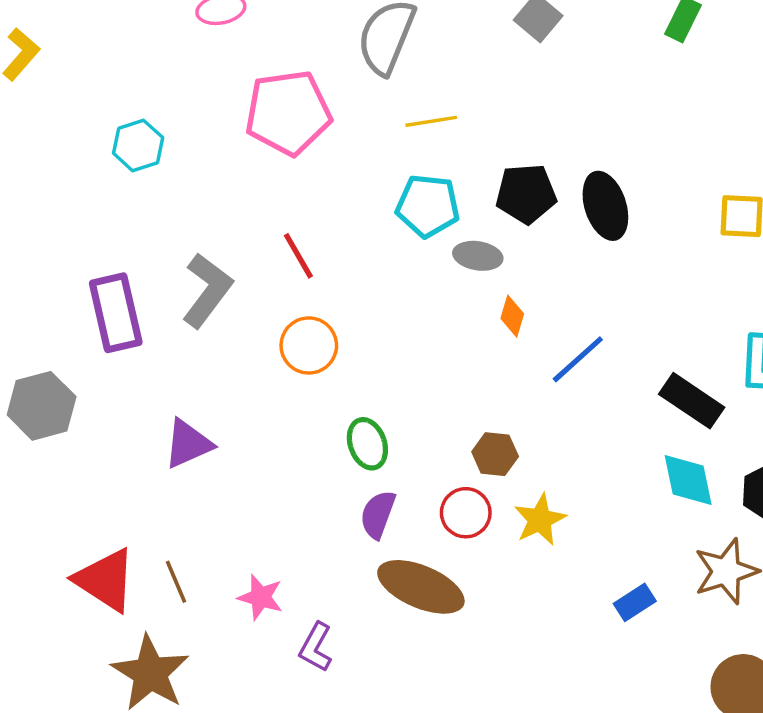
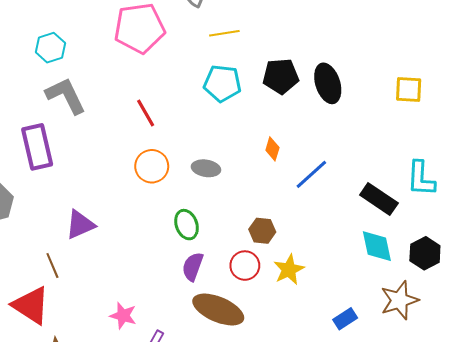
gray ellipse: (478, 256) -> (206, 168), moved
gray L-shape: (207, 290) -> (66, 96), moved, turned -63
brown line: (176, 582) -> (52, 266), moved

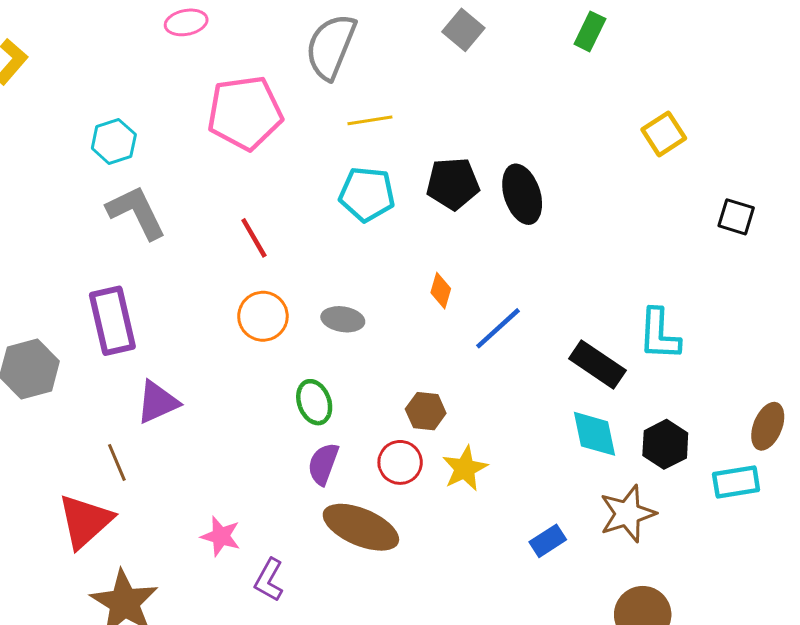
yellow square: (409, 90) -> (664, 134), moved, turned -36
purple rectangle: (37, 147) -> (112, 321), moved
red triangle: (31, 305) -> (85, 521), turned 45

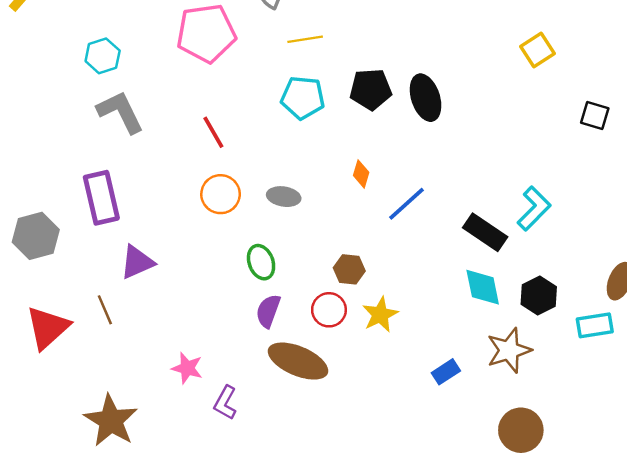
cyan L-shape: (659, 334) -> (534, 208), turned -138
red triangle: (85, 521) -> (48, 328), moved

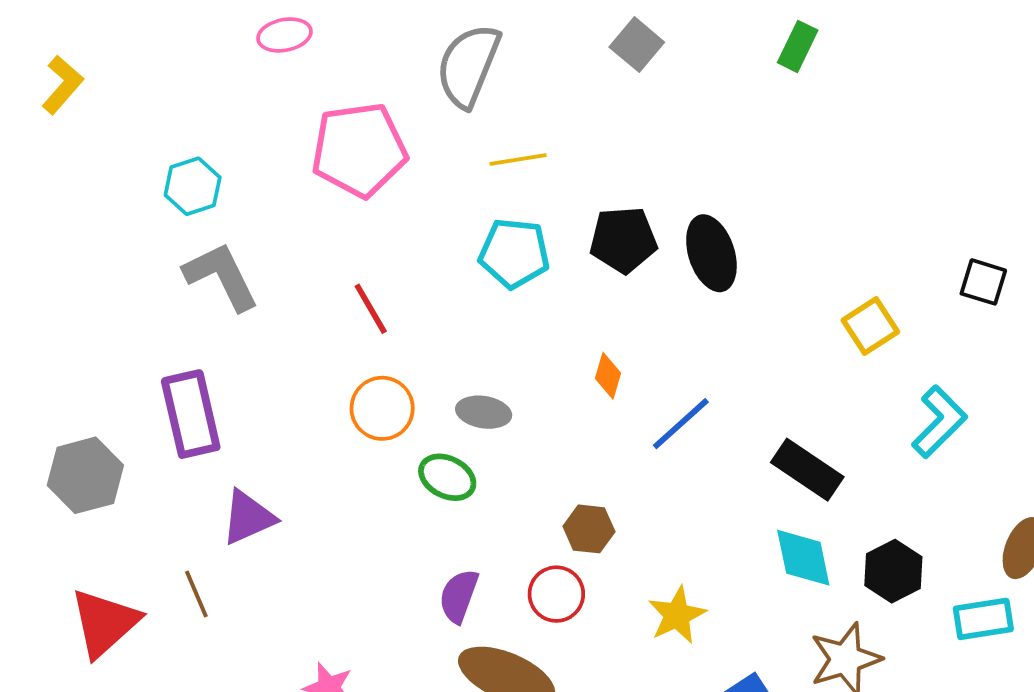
yellow square: (538, 50) -> (870, 326), moved
cyan L-shape: (534, 208) -> (939, 422), moved
green ellipse: (261, 262) -> (447, 477), moved, turned -44
yellow star: (380, 315) -> (677, 615), moved

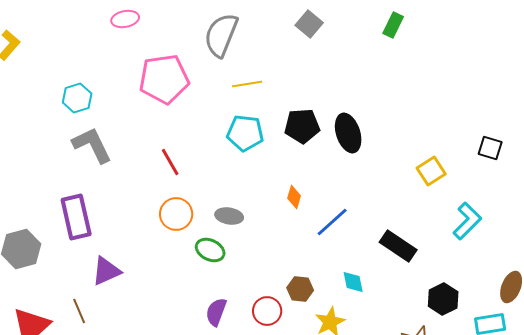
brown hexagon: (589, 529) -> (300, 289), moved
cyan diamond: (803, 558) -> (353, 282), moved, size x0.7

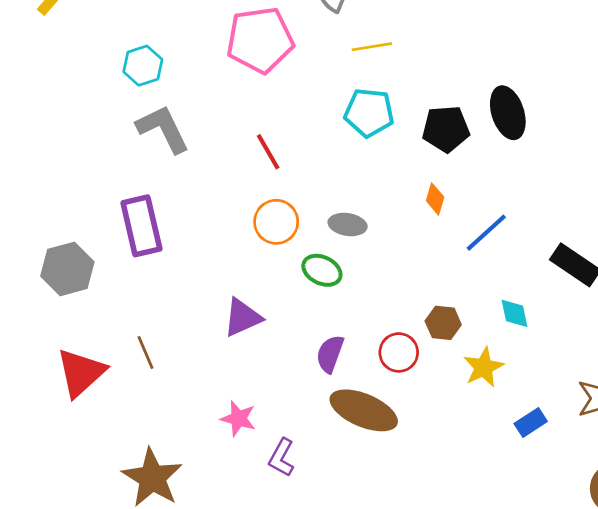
black pentagon: (302, 126) -> (446, 129), moved
purple triangle: (106, 271) -> (242, 317), moved

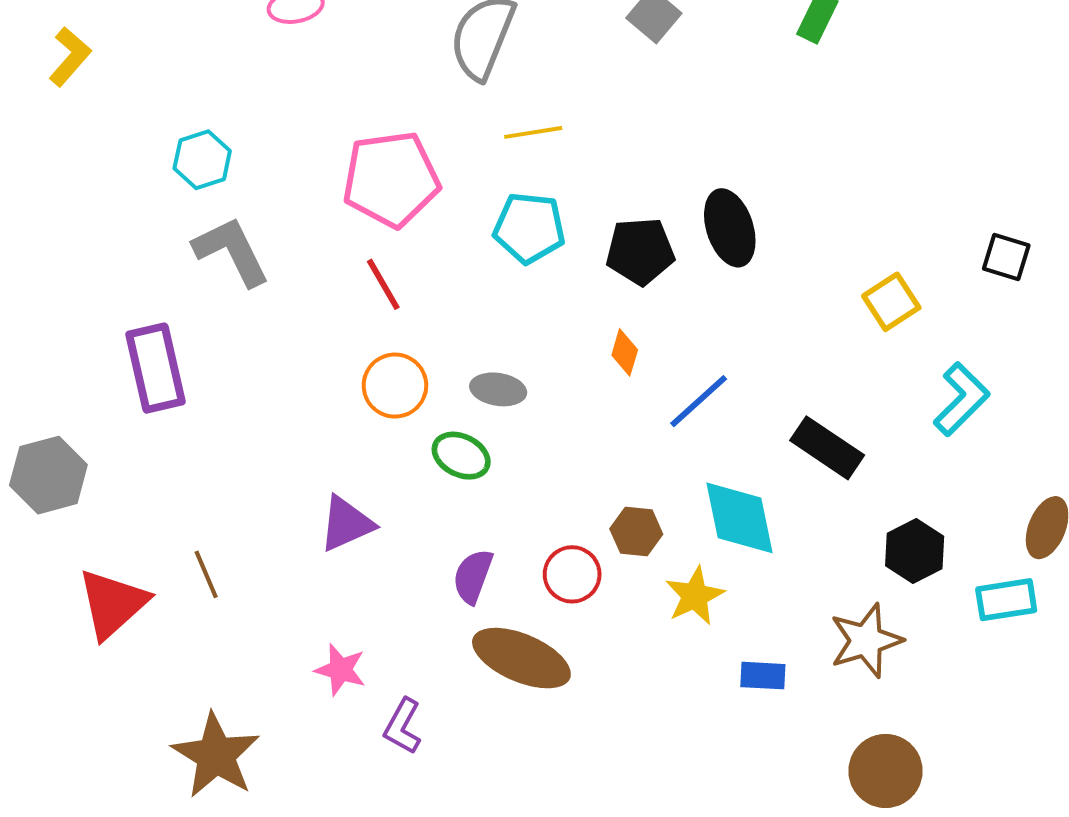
pink pentagon: (260, 40) -> (391, 179), moved
purple rectangle: (141, 226) -> (155, 368), moved
gray hexagon: (67, 269) -> (48, 475), moved
cyan diamond: (515, 313) -> (740, 518), size x1.8
blue rectangle: (531, 423) -> (763, 676), turned 36

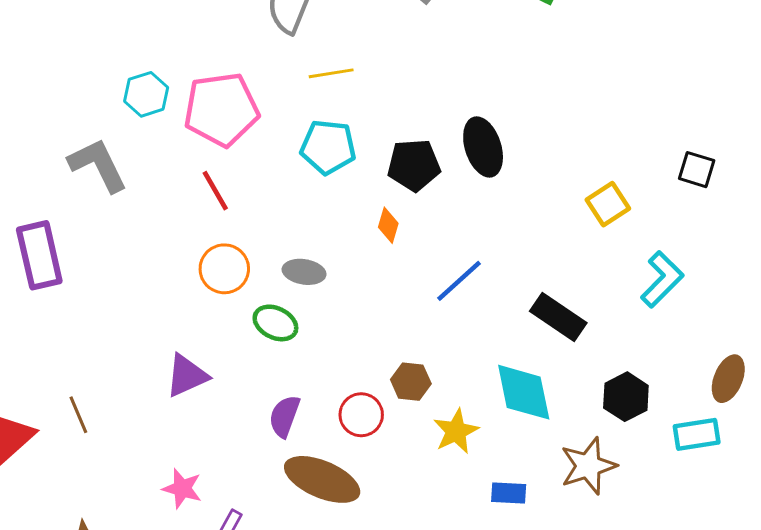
cyan hexagon: (202, 160) -> (146, 94), moved
orange diamond: (625, 352) -> (388, 225), moved
cyan diamond: (740, 518) -> (524, 392), moved

